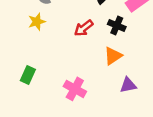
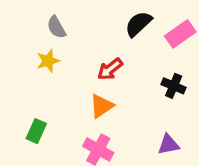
black cross: (117, 25) -> (174, 86), moved
orange triangle: (113, 56) -> (102, 106), moved

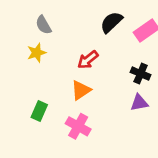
green rectangle: (36, 131) -> (39, 111), moved
purple triangle: (169, 144) -> (139, 103), moved

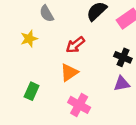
gray semicircle: (43, 25) -> (47, 14), moved
pink cross: (78, 126) -> (79, 105), moved

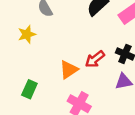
red arrow: (75, 45) -> (95, 59), moved

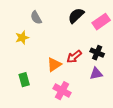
green rectangle: (29, 89) -> (24, 80), turned -40

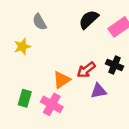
purple triangle: (96, 74) -> (99, 91), moved
green rectangle: (24, 80) -> (25, 98), turned 32
pink cross: (62, 91) -> (52, 104), moved

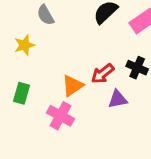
green rectangle: (25, 98) -> (21, 93), moved

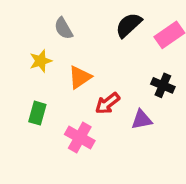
red arrow: (103, 74) -> (107, 103), moved
orange triangle: (73, 86) -> (80, 77), moved

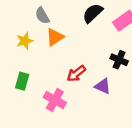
orange triangle: (80, 77) -> (55, 37), moved
purple triangle: (142, 120) -> (103, 86), turned 36

